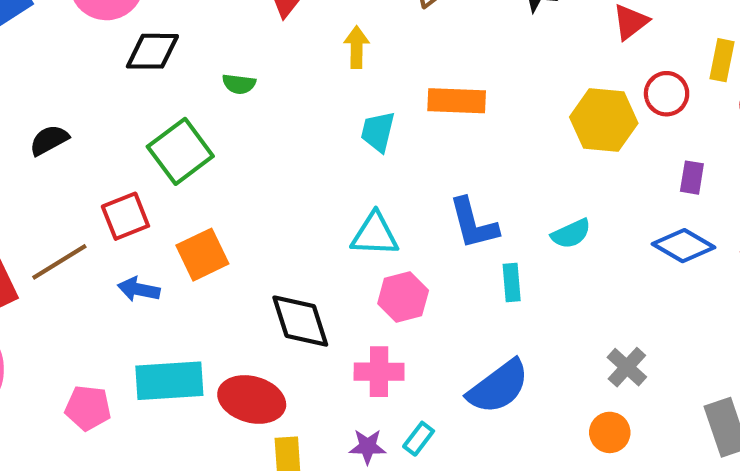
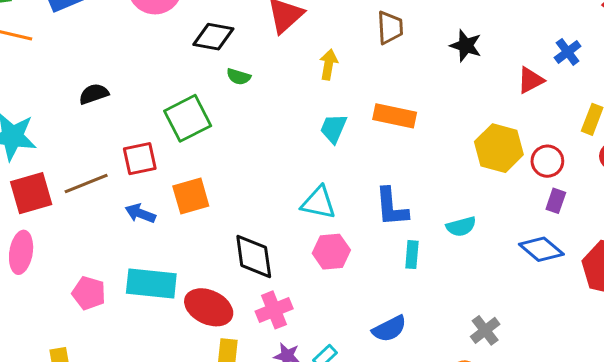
black diamond: (152, 51) -> (213, 37), moved
red circle: (667, 94) -> (547, 161), moved
pink cross: (379, 372) -> (274, 310), moved, turned -32
blue semicircle: (498, 387) -> (389, 329), size x0.7

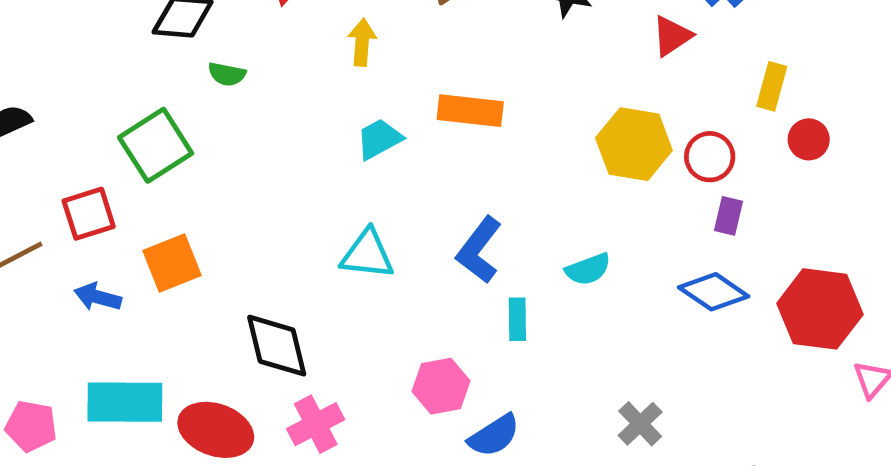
cyan trapezoid: (333, 128) -> (379, 139), turned 44
blue L-shape: (391, 207) -> (479, 250), turned 48
pink hexagon: (331, 252) -> (441, 386), moved

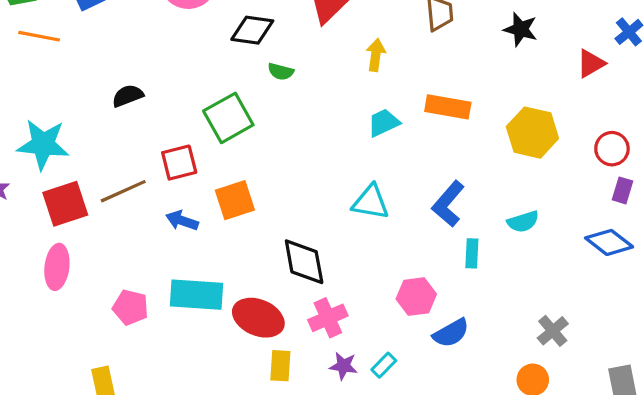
yellow hexagon: (634, 144) -> (532, 133), moved

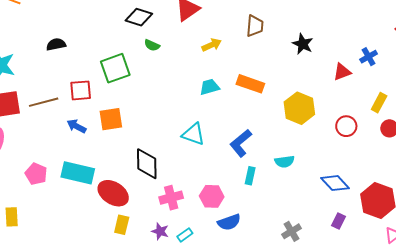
yellow arrow: (376, 55) -> (212, 45), turned 48
purple rectangle: (623, 190) -> (339, 221), moved
pink cross: (328, 318) -> (171, 198), moved

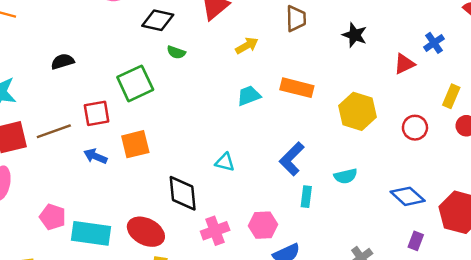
cyan triangle: (194, 134) -> (225, 162), moved, size x0.7
cyan rectangle: (78, 173) -> (91, 233), moved

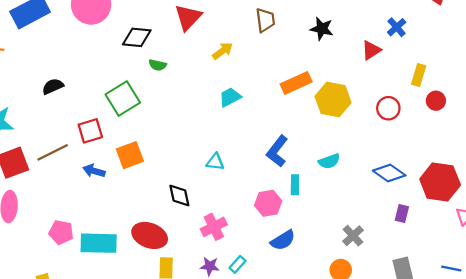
orange rectangle: (297, 88) -> (296, 83), moved, turned -32
black diamond: (183, 193) -> (179, 196), size x0.7
pink hexagon: (263, 225) -> (268, 203), moved

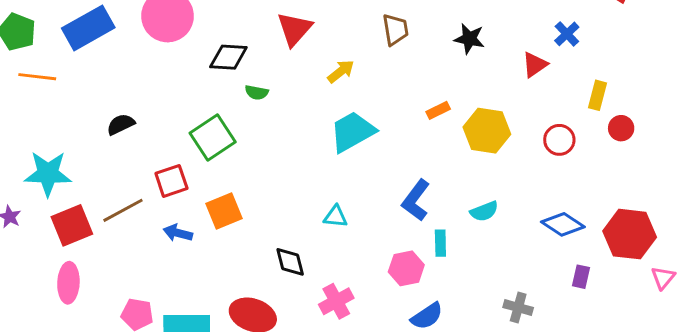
orange rectangle: (296, 83) -> (438, 110), size x0.6
cyan trapezoid: (230, 97) -> (352, 132), size x1.6
gray cross: (353, 236) -> (518, 307), turned -30

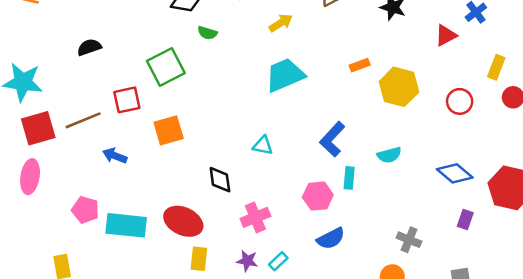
blue arrow: (178, 233) -> (115, 156), moved

